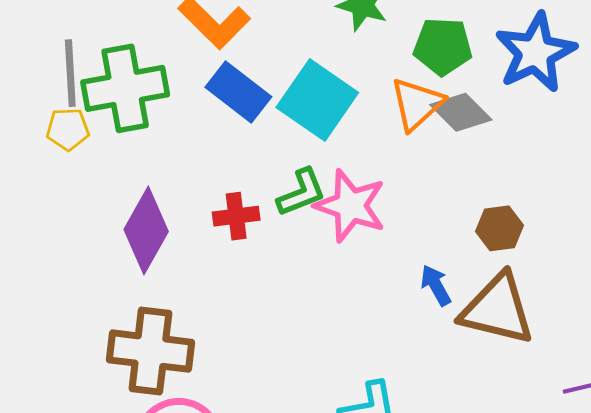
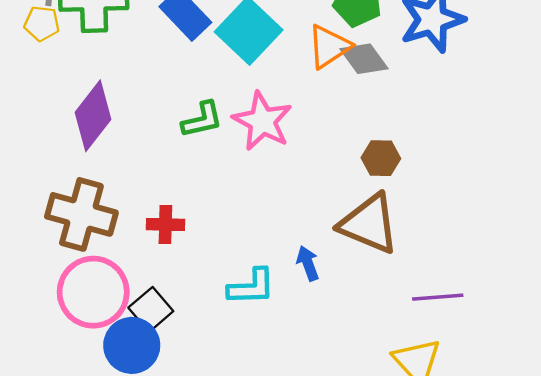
green L-shape: (301, 192) -> (202, 120), moved
red cross: (236, 216) -> (165, 224), moved
blue arrow: (436, 285) -> (308, 263), moved

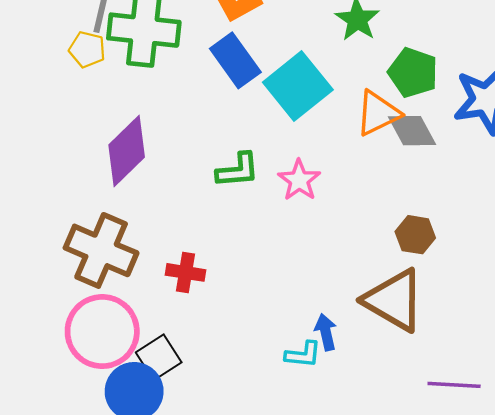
pink star: (262, 121) -> (299, 180), size x0.7
cyan L-shape: (251, 287) -> (303, 355), moved, size x0.7

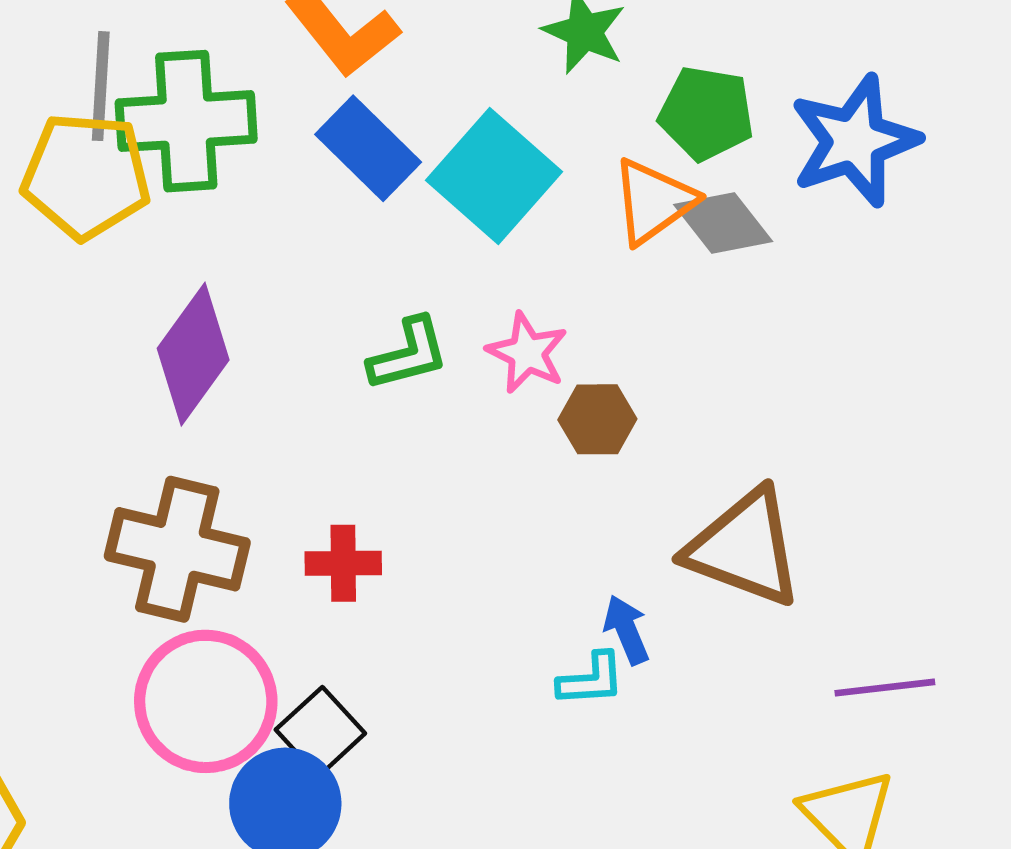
yellow pentagon: (87, 49) -> (86, 176), size x1.8
brown hexagon: (415, 235) -> (597, 419), moved

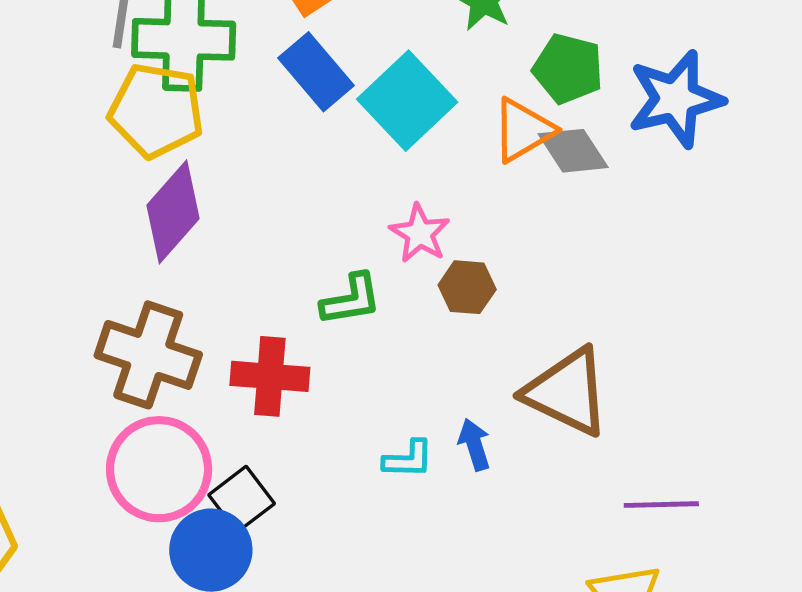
yellow pentagon: (86, 176) -> (156, 111), moved
green L-shape: (408, 354) -> (351, 300), moved
red cross: (343, 563) -> (270, 376), size x1.4
cyan L-shape: (591, 679) -> (408, 459), moved

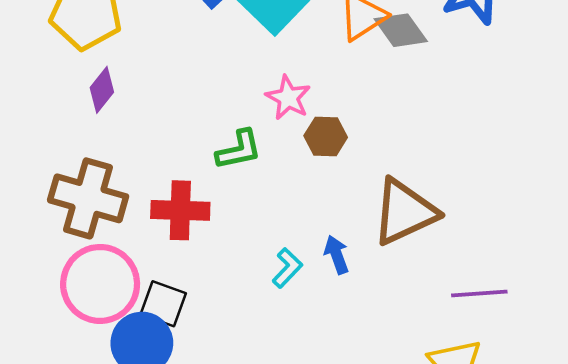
purple diamond: (173, 212) -> (102, 90), size x0.6
brown triangle: (567, 392) -> (404, 212), turned -48
cyan L-shape: (408, 459) -> (287, 268), turned -45
black square: (242, 499) -> (163, 304), turned -30

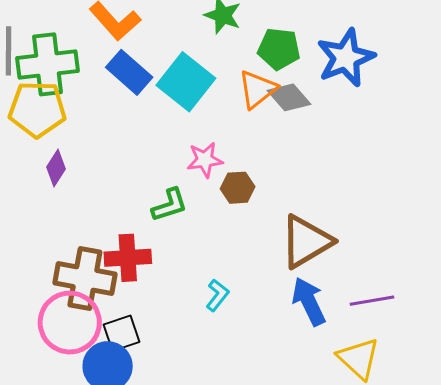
pink star: (288, 98) -> (205, 160), turned -30
brown cross: (88, 198) -> (85, 278), moved
blue arrow: (337, 255) -> (309, 301), moved, size x1.6
black square: (163, 304) -> (122, 333), turned -33

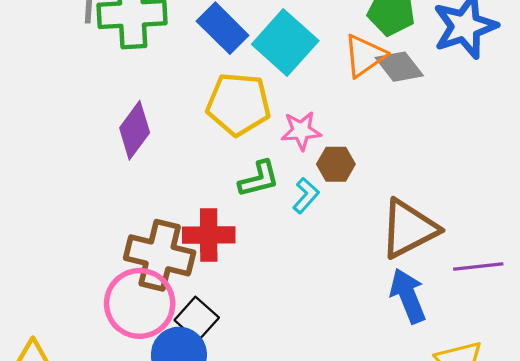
yellow pentagon: (37, 109) -> (238, 104), moved
purple diamond: (56, 168) -> (135, 130), size x1.4
cyan L-shape: (217, 295) -> (306, 196), moved
purple line: (372, 301) -> (478, 266), moved
black square: (122, 333) -> (197, 319), turned -33

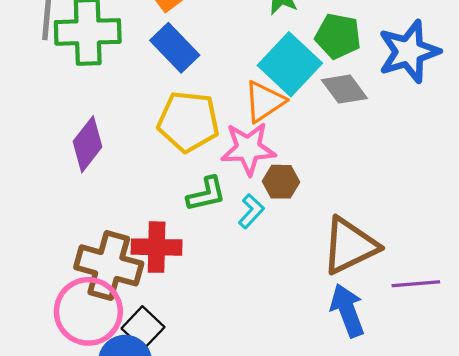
cyan square: (285, 42) -> (290, 64), moved
orange triangle: (365, 56) -> (264, 101), moved
pink star: (301, 131) -> (248, 149), size x1.4

